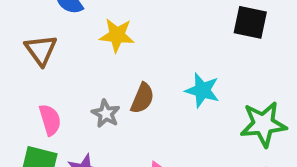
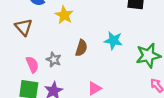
yellow star: (117, 35) -> (64, 15), turned 30
gray star: (106, 114) -> (54, 60), moved

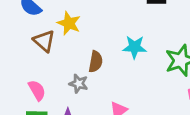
brown triangle: (24, 27) -> (44, 41), moved
gray star: (54, 60) -> (79, 84), moved

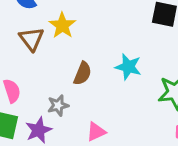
gray star: (79, 84) -> (58, 105), moved, turned 30

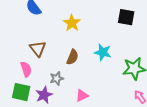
yellow star: (62, 25) -> (72, 23), moved
brown triangle: (31, 39) -> (38, 49), moved

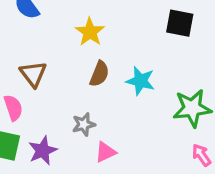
brown semicircle: (73, 57) -> (99, 74), moved
gray star: (57, 78) -> (84, 124), moved

